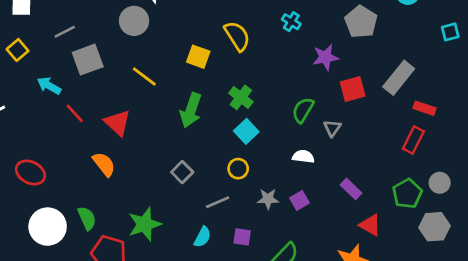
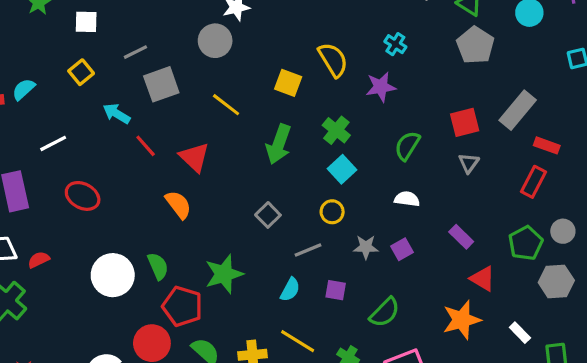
purple star: (325, 57) -> (381, 87), moved
gray triangle: (332, 128) -> (469, 163), moved
red ellipse: (30, 172) -> (83, 196), moved

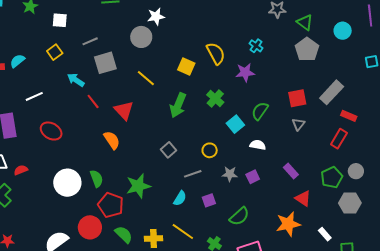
cyan square: (342, 169) -> (235, 124), moved
purple square: (336, 290) -> (209, 200), turned -32

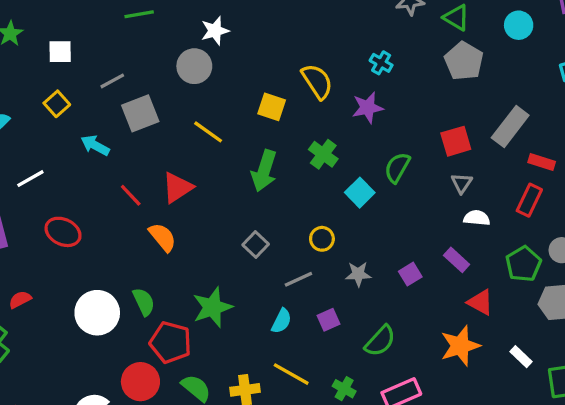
red line: (93, 101) -> (131, 195), moved
red triangle: (124, 110) -> (177, 188), turned 45
white semicircle: (258, 145) -> (477, 218), moved
purple square: (253, 177) -> (410, 274), moved

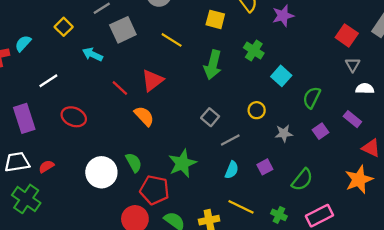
red square: (456, 141) -> (347, 35), turned -35
green semicircle: (397, 168) -> (312, 98), moved
gray line: (298, 279) -> (230, 140), moved

